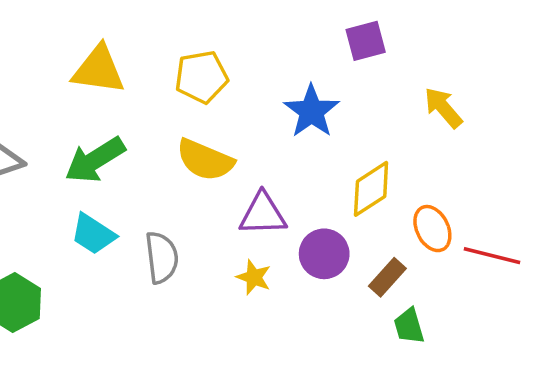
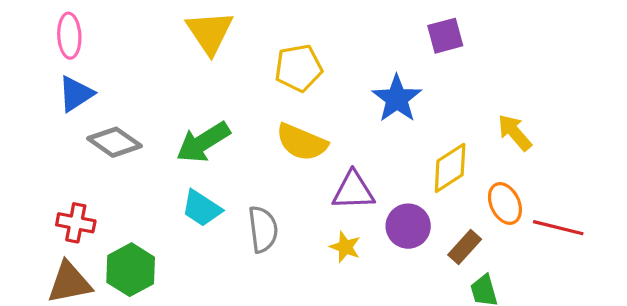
yellow triangle: (99, 70) -> (210, 32), moved, turned 48
yellow arrow: (443, 108) -> (515, 132), moved

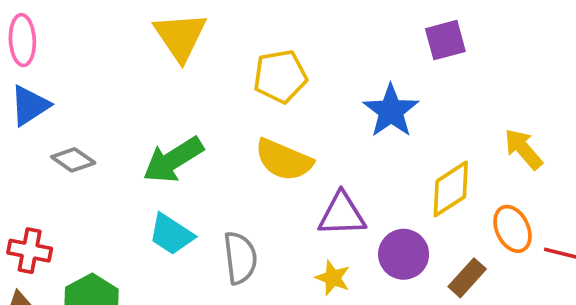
gray diamond: (115, 142) -> (73, 160), size x0.7

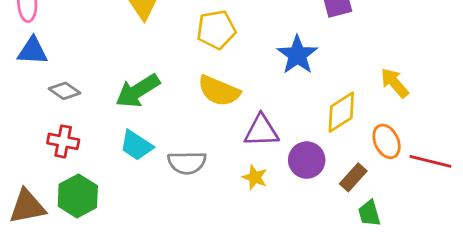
blue triangle: (30, 105) -> (33, 51), turned 36
red cross: (30, 251) -> (63, 141), moved
gray semicircle: (240, 258) -> (187, 163), turned 96

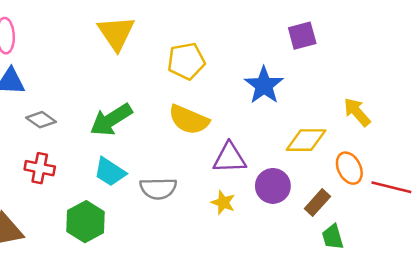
yellow diamond: (341, 112) -> (306, 140), turned 33
green hexagon: (78, 196) -> (86, 222), moved

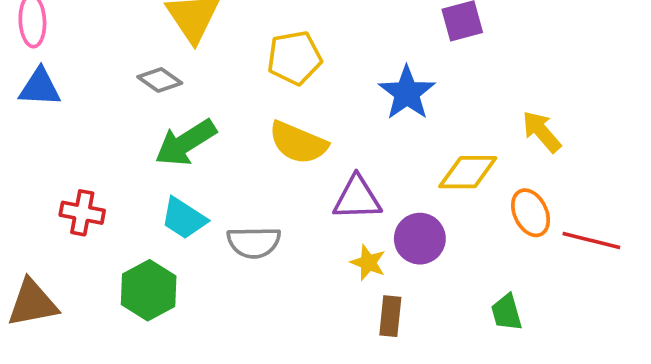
gray diamond: (41, 120) -> (160, 80), moved
yellow star: (223, 203) -> (368, 263), moved
brown rectangle: (317, 203) -> (390, 316), moved, turned -36

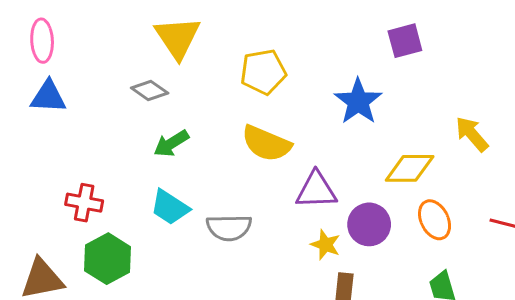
green arrow: (186, 143) -> (171, 143), size x0.7
orange ellipse: (531, 213) -> (435, 220), moved
green hexagon: (149, 290) -> (107, 259), moved

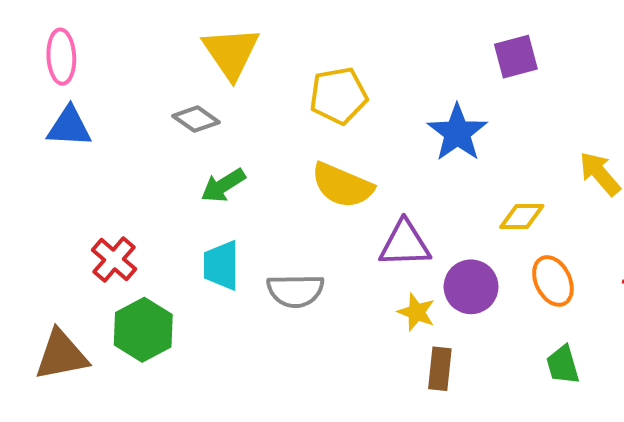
yellow diamond: (410, 168) -> (522, 217), size x0.7
red cross: (84, 203) -> (114, 259), turned 30
cyan trapezoid: (170, 207) -> (221, 265), turned 57

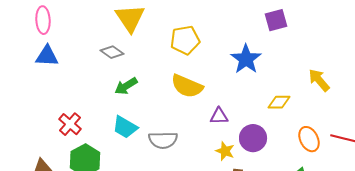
purple triangle: (405, 244) -> (219, 116), size x0.7
cyan trapezoid: (221, 265) -> (125, 127), turned -60
orange ellipse: (553, 281) -> (309, 139), moved

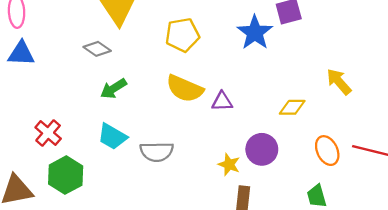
blue star: (246, 59) -> (255, 33), moved
purple triangle: (219, 116) -> (222, 101), moved

